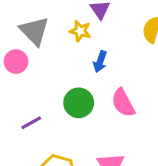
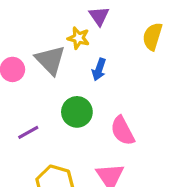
gray triangle: (34, 31) -> (50, 60), moved
pink semicircle: (123, 103) -> (123, 131), moved

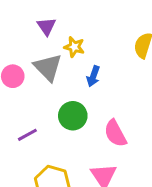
purple triangle: (99, 16) -> (46, 26), moved

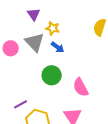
blue arrow: (93, 76) -> (58, 47), moved, turned -72
purple line: (27, 135) -> (21, 104), moved

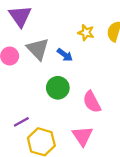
purple triangle: (34, 14) -> (20, 16), moved, size x1.5
yellow star: (53, 28) -> (86, 33), moved

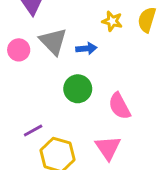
blue arrow: (65, 55) -> (86, 48), turned -42

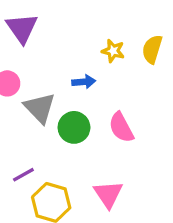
gray triangle: (53, 41) -> (40, 108), moved
pink semicircle: (119, 106) -> (121, 127), moved

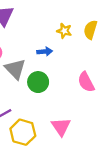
pink semicircle: (121, 127) -> (86, 82), moved

